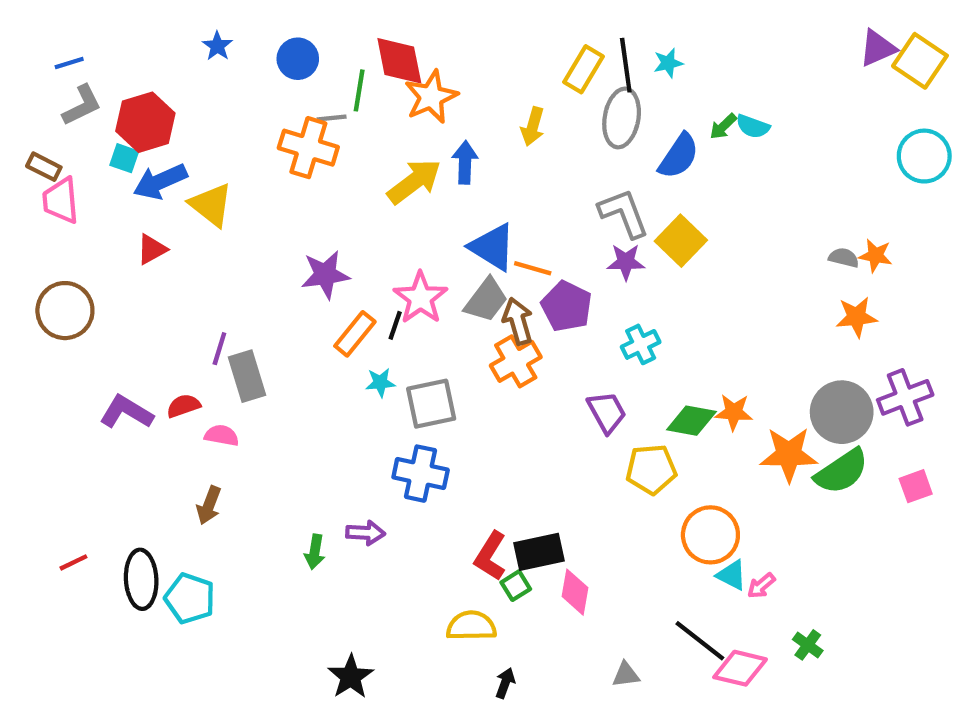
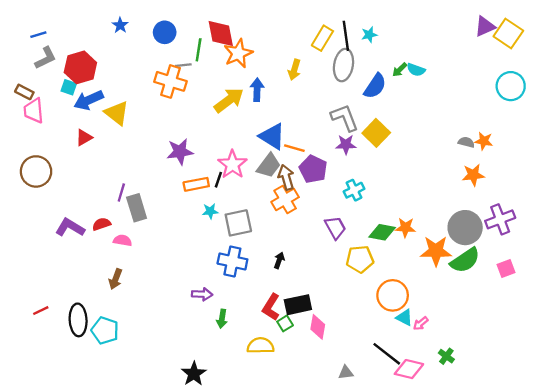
orange rectangle: (355, 334) -> (196, 184), turned 40
green arrow: (315, 552) -> (222, 319), moved
black arrow: (505, 683) -> (279, 260), moved

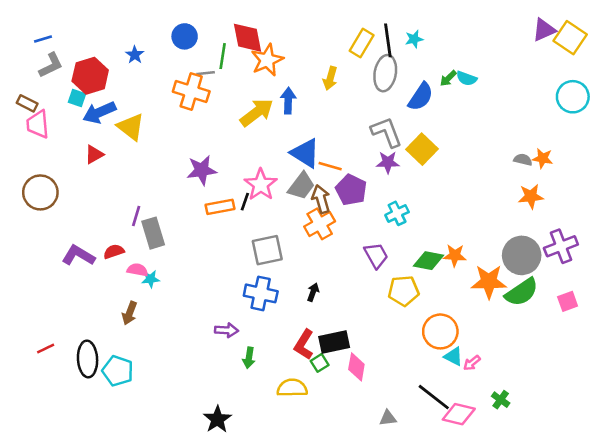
blue star: (120, 25) -> (135, 55), moved
cyan star: (210, 211) -> (151, 279), moved

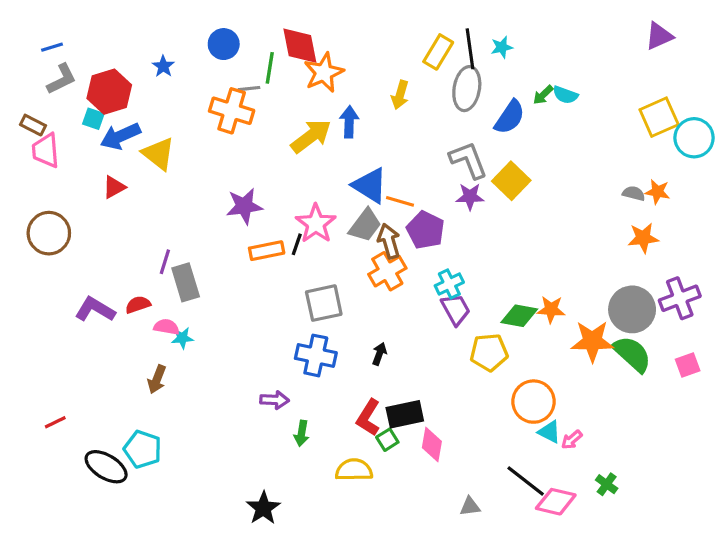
yellow square: (570, 38) -> (659, 117), moved, turned 32
cyan circle: (573, 97) -> (694, 138), moved
cyan cross: (397, 213) -> (449, 284), moved
green semicircle: (522, 292) -> (632, 354), turned -104
black ellipse: (88, 359) -> (106, 467), moved, turned -56

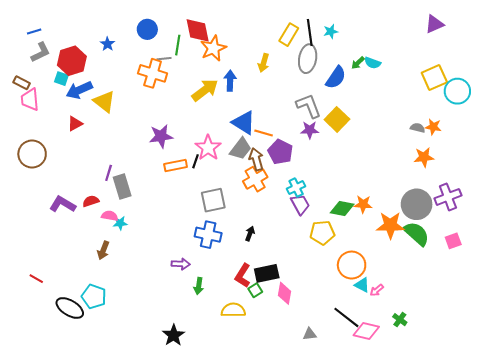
red line: (55, 422) -> (36, 279), turned 56

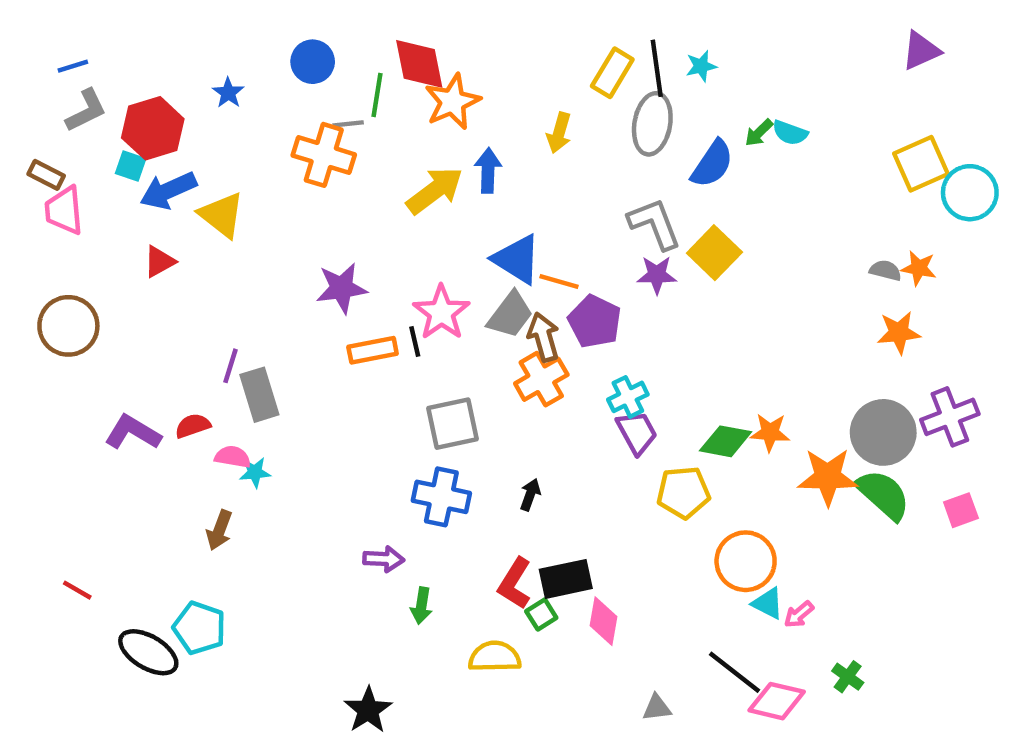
black line: (196, 161) -> (415, 341), turned -32

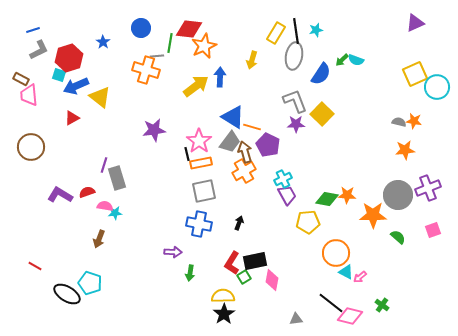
red diamond: (419, 64) -> (189, 29), turned -72
orange rectangle: (373, 350) -> (201, 163), moved
green semicircle: (883, 495) -> (398, 237), moved, size x0.6
black star: (368, 710) -> (224, 314), moved

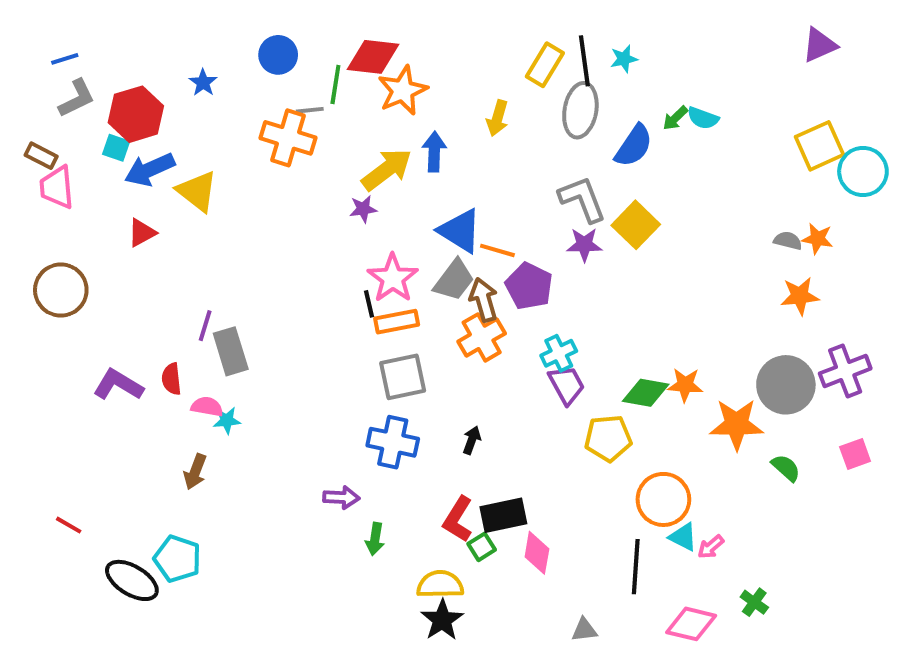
purple star: (154, 130) -> (363, 209), moved, size x0.6
red semicircle: (87, 192) -> (171, 379), turned -77
black line: (331, 303) -> (636, 567), moved, turned 56

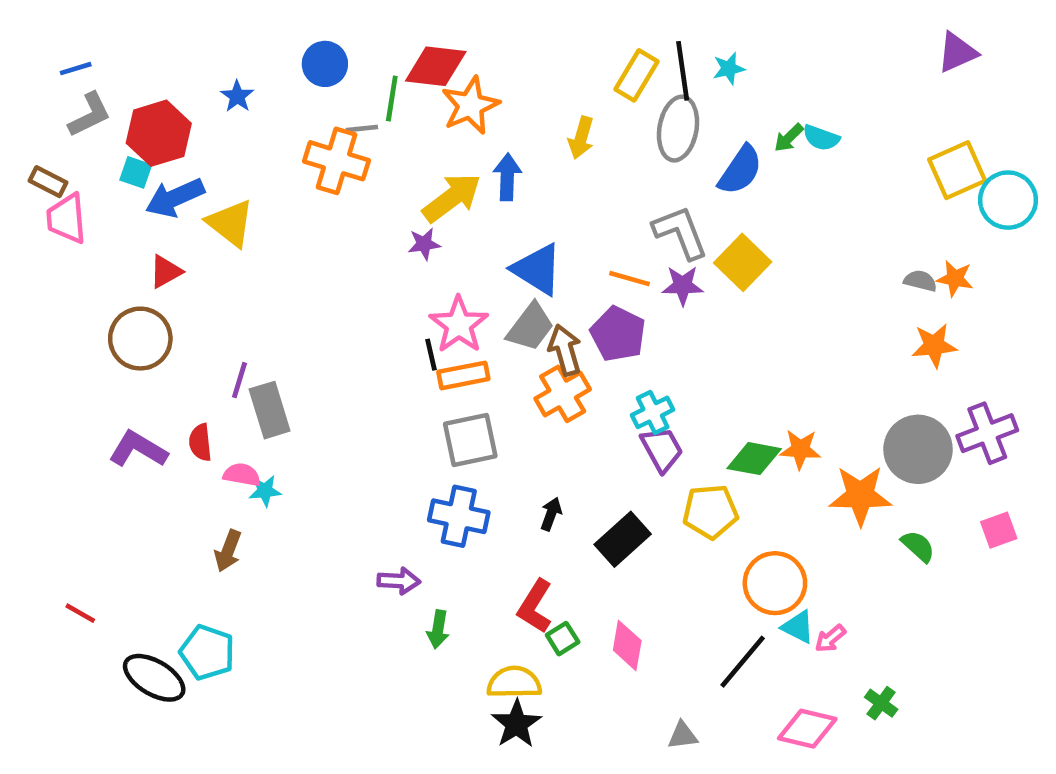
orange line: (497, 250) -> (630, 279), moved
brown circle: (61, 290) -> (140, 339), moved
black rectangle: (503, 515) -> (623, 539), moved, turned -30
black line: (636, 567) -> (743, 662), turned 36

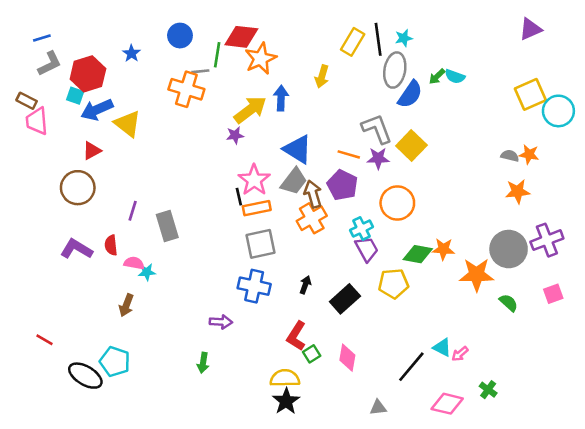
gray ellipse: (678, 129) -> (395, 70), moved
gray rectangle: (270, 410) -> (167, 226), moved
orange circle: (775, 583) -> (397, 203), moved
green arrow: (438, 629) -> (203, 363), moved

